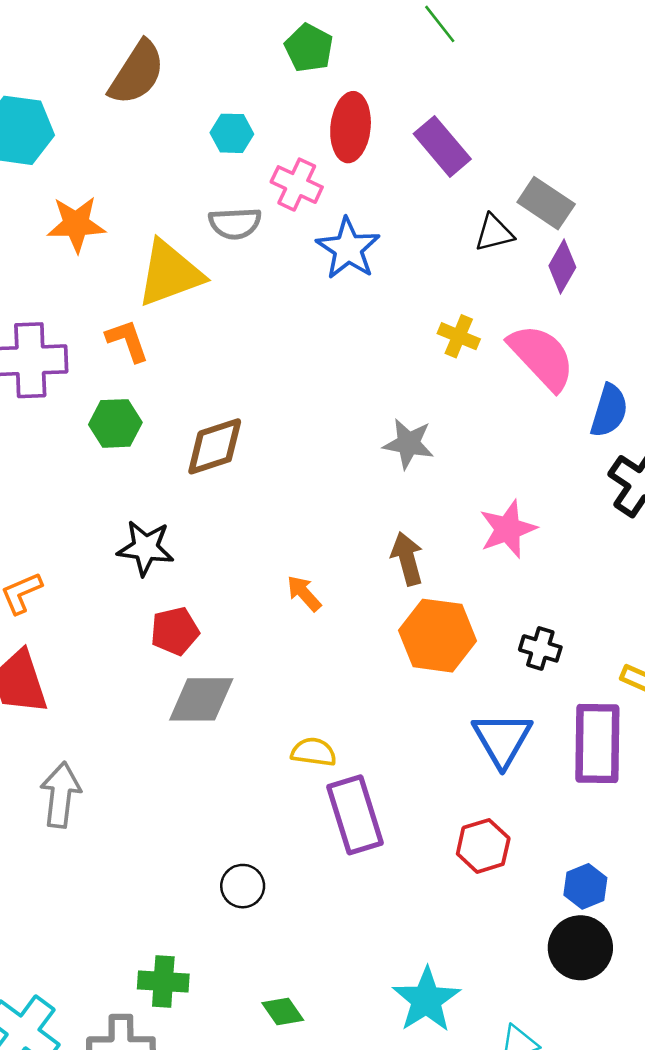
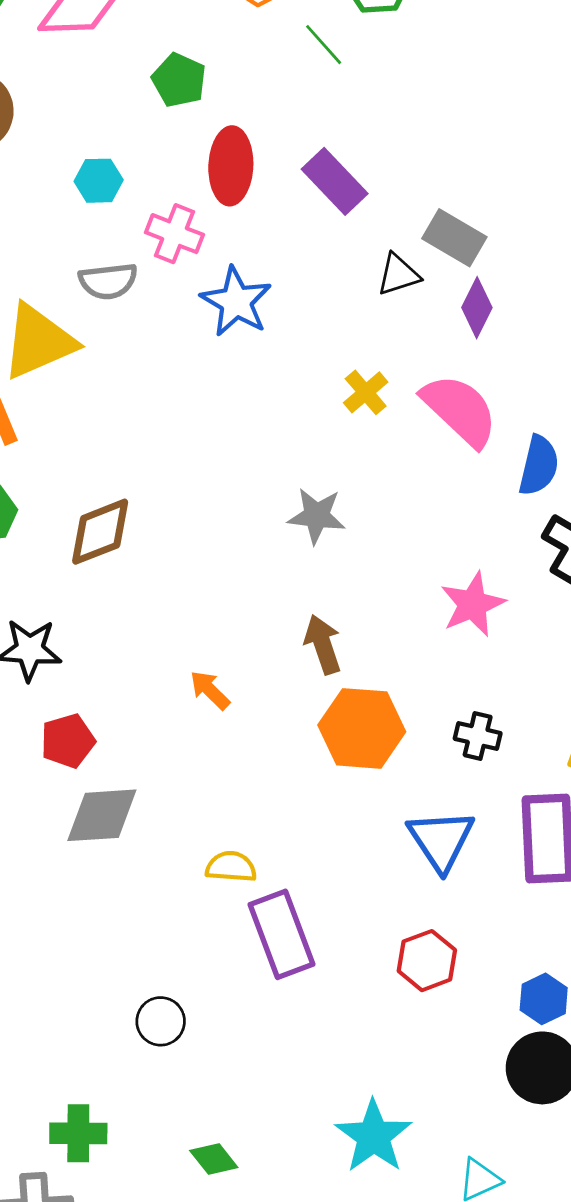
yellow cross: (459, 336) -> (366, 392), turned 30
pink star: (508, 529) -> (473, 604), moved

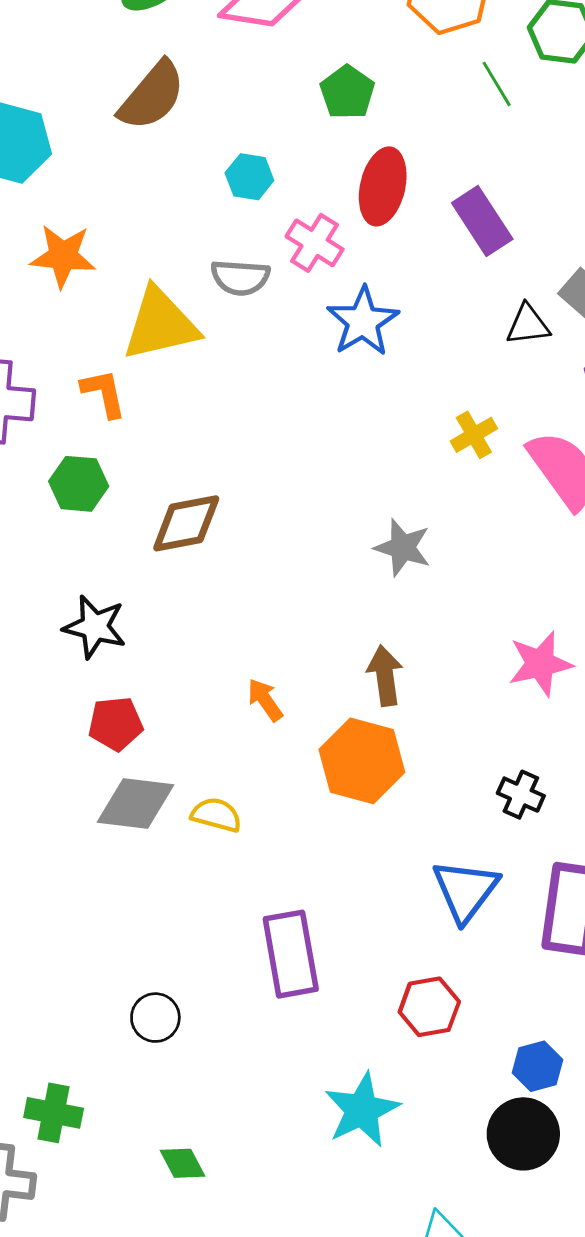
orange hexagon: (362, 728) -> (362, 761), moved
yellow semicircle: (231, 867) -> (216, 815), moved
cyan star: (374, 1136) -> (362, 1110), moved

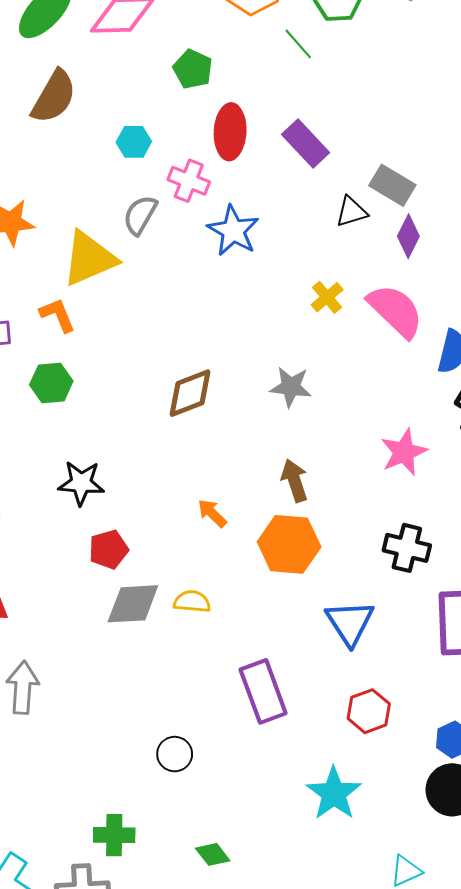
gray semicircle: (240, 277) -> (140, 215), turned 126
brown diamond: (186, 523) -> (190, 393), moved
black cross: (521, 795) -> (407, 548), size x1.4
blue triangle: (466, 890) -> (350, 623), moved

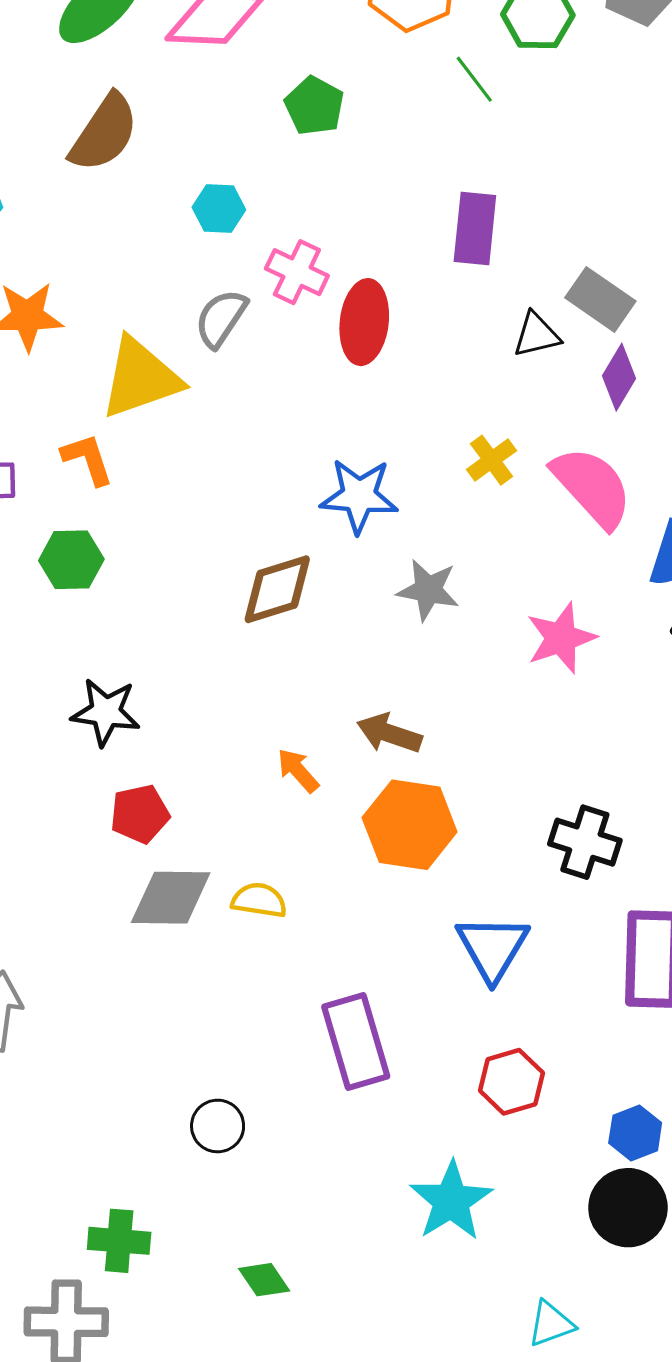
red ellipse: (230, 132) -> (364, 322), moved
purple rectangle: (306, 144) -> (475, 229), turned 45
blue star: (233, 231) -> (359, 496), moved, turned -30
pink star: (404, 452) -> (561, 638), moved
brown arrow: (295, 481) -> (389, 733), moved, turned -57

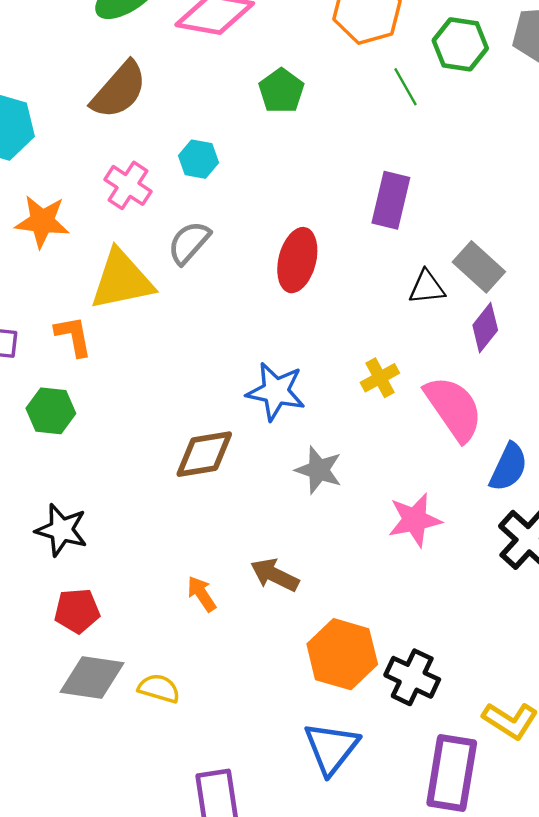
pink cross: (297, 272) -> (128, 185), moved
orange hexagon: (410, 825) -> (342, 654), moved

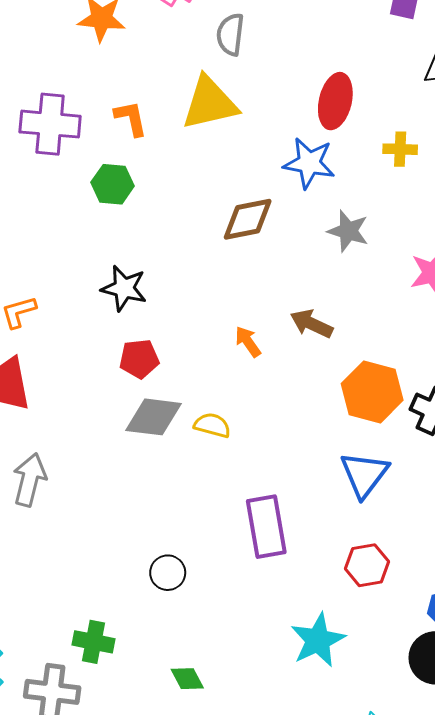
gray semicircle: (189, 243) -> (230, 34), turned -33
red ellipse: (297, 260) -> (335, 101), moved
yellow triangle: (122, 280) -> (210, 103), moved
yellow cross: (380, 378) -> (400, 149), turned 32

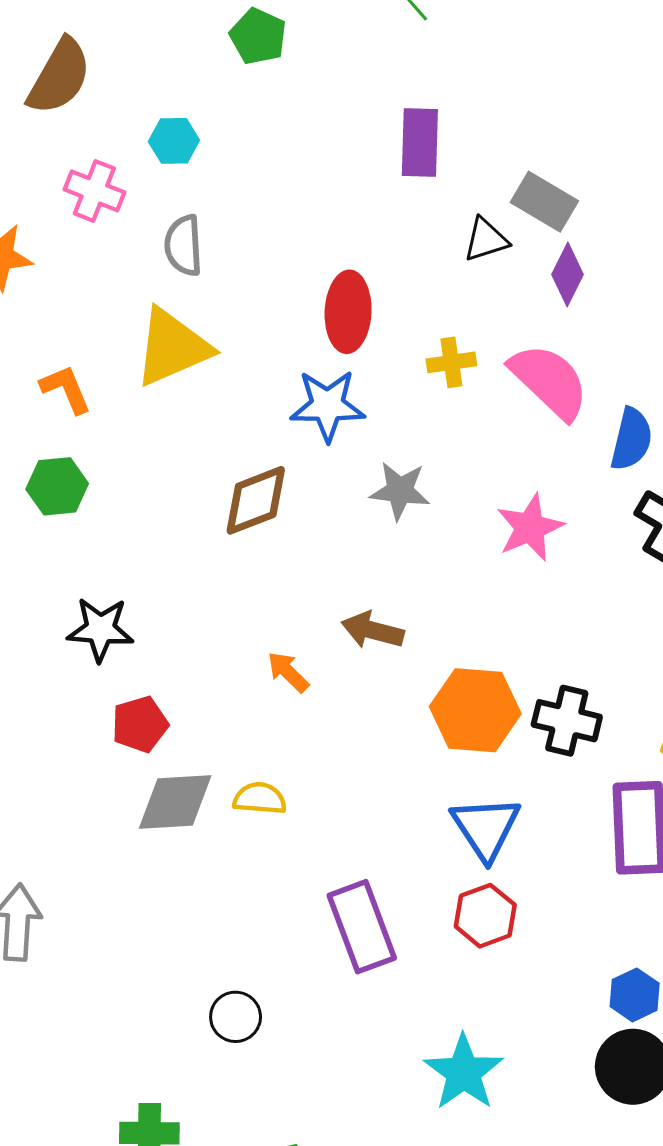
red hexagon: (367, 565) -> (485, 916), moved

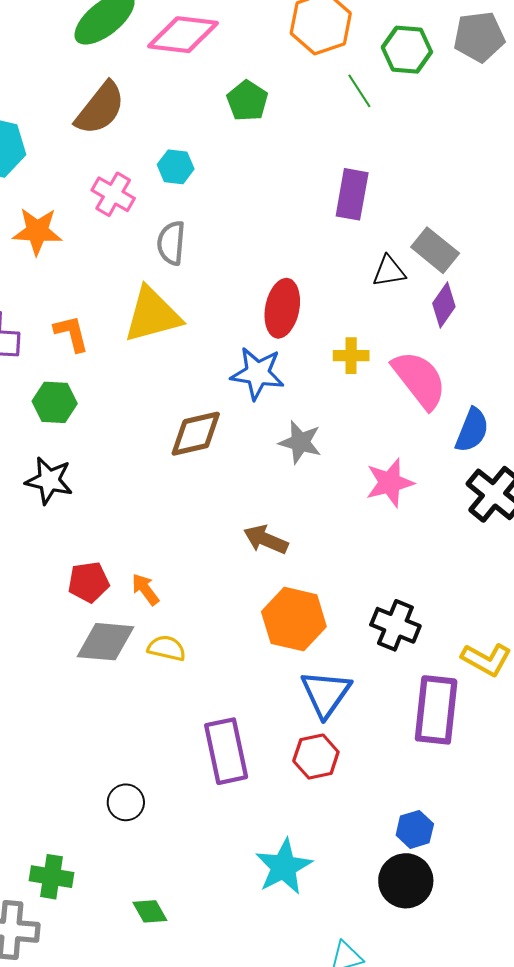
black star: (100, 629) -> (49, 480), moved
orange arrow: (288, 672) -> (145, 589), moved
orange hexagon: (475, 710) -> (294, 619), moved

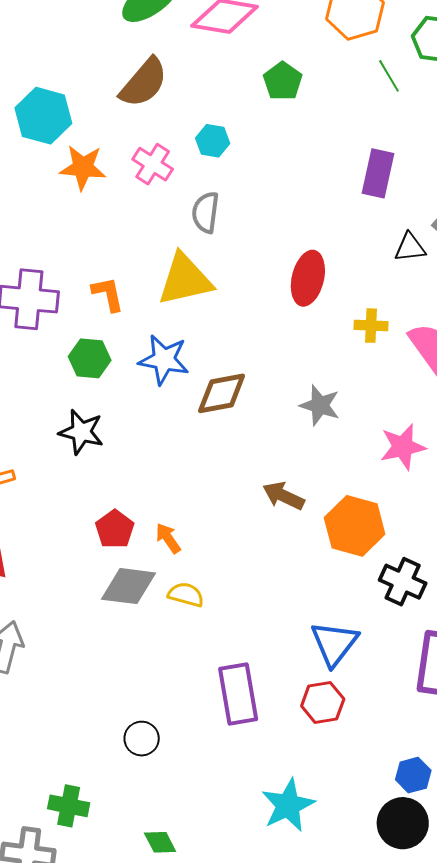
orange star: (37, 231) -> (83, 167), moved
blue star: (257, 373) -> (164, 360), moved
red pentagon: (89, 582) -> (115, 529), turned -30
orange hexagon: (294, 619) -> (355, 526), moved

